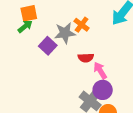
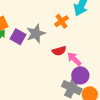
orange cross: (82, 25) -> (61, 21), moved, turned 32
purple square: (48, 46) -> (18, 37), moved

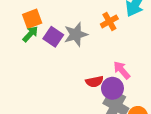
red semicircle: (59, 51) -> (94, 82), moved
purple circle: (80, 75) -> (112, 88), moved

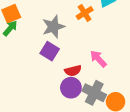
purple square: (53, 37) -> (50, 51), moved
purple circle: (112, 88) -> (71, 88), moved

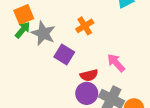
orange cross: (85, 13) -> (85, 26), moved
gray star: (53, 27) -> (43, 33), moved, turned -30

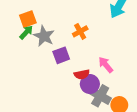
purple square: (64, 54) -> (61, 55), turned 35
purple circle: (87, 93) -> (90, 84), moved

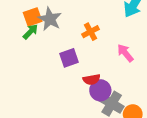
gray star: (44, 36) -> (50, 19), moved
pink arrow: (106, 65) -> (125, 53), moved

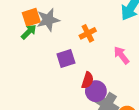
gray star: (50, 19) -> (48, 20), turned 30
red semicircle: (92, 79) -> (88, 80), turned -63

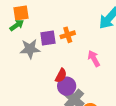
gray star: (48, 20) -> (30, 49), moved
purple square: (66, 58) -> (48, 38), moved

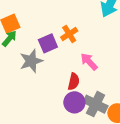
pink arrow: (94, 58) -> (89, 62), moved
purple circle: (67, 86) -> (74, 102), moved

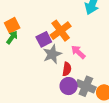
orange cross: (69, 34) -> (61, 31), size x1.5
gray star: (31, 61) -> (52, 54), moved

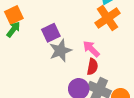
orange cross: (61, 31) -> (107, 18), moved
red semicircle: (67, 69) -> (92, 67), moved

